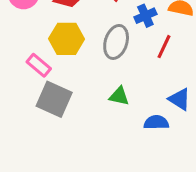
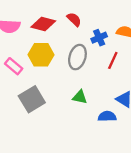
pink rectangle: (39, 65) -> (14, 66), moved
gray square: (54, 99) -> (32, 99), turned 35

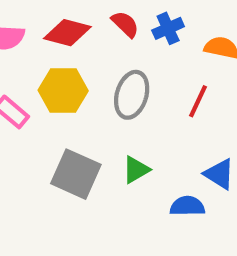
blue cross: (99, 38) -> (168, 28), moved
green triangle: (80, 97) -> (136, 170), turned -42
gray square: (32, 99) -> (76, 174), moved, turned -35

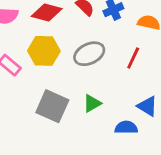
gray ellipse: (132, 95) -> (89, 54), turned 48

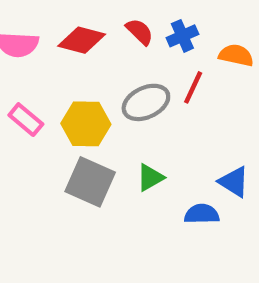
yellow hexagon: (44, 51) -> (86, 124), moved
red line: (133, 58) -> (193, 87), moved

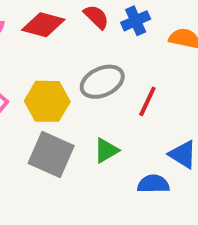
red line: (193, 87) -> (147, 101), moved

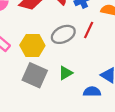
red line: (147, 101) -> (89, 30), moved

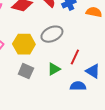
red line: (89, 30) -> (75, 57), moved
gray square: (35, 75) -> (26, 71), size x0.7

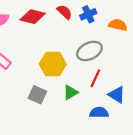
gray ellipse: (52, 34) -> (89, 51), moved
yellow hexagon: (24, 44) -> (53, 64), moved

